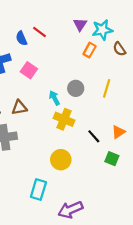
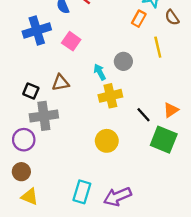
yellow line: (107, 88) -> (158, 47), moved, turned -30
yellow cross: (64, 119) -> (110, 96), turned -36
green square: (112, 159) -> (164, 140), size x1.6
cyan rectangle: (38, 189) -> (82, 192), moved

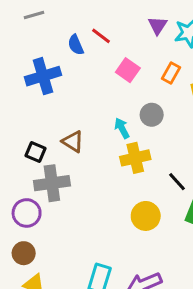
orange rectangle: (139, 19) -> (171, 73), moved
pink square: (71, 41) -> (128, 70), moved
brown triangle: (61, 83) -> (73, 142), turned 42
yellow circle: (107, 141) -> (146, 216), moved

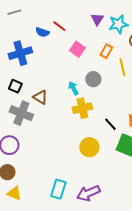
blue semicircle: (76, 45) -> (42, 32), turned -48
black square: (36, 152) -> (15, 86), moved
gray cross: (52, 183) -> (21, 113), moved, turned 30

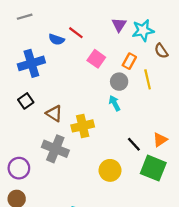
gray circle: (93, 79) -> (119, 82), moved
black square: (15, 86) -> (26, 101), turned 32
cyan arrow: (73, 88) -> (115, 103), moved
yellow cross: (82, 108) -> (83, 126), moved
gray cross: (21, 113) -> (55, 149), moved

